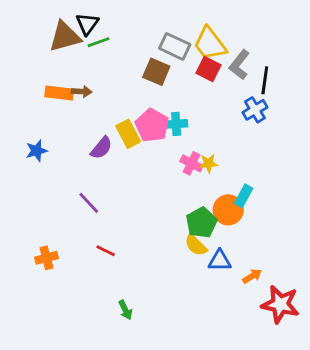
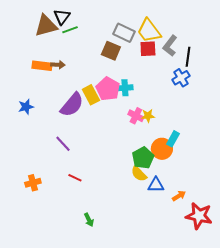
red square: (208, 69) -> (148, 49), turned -30
purple semicircle: (101, 148) -> (72, 105), size x1.5

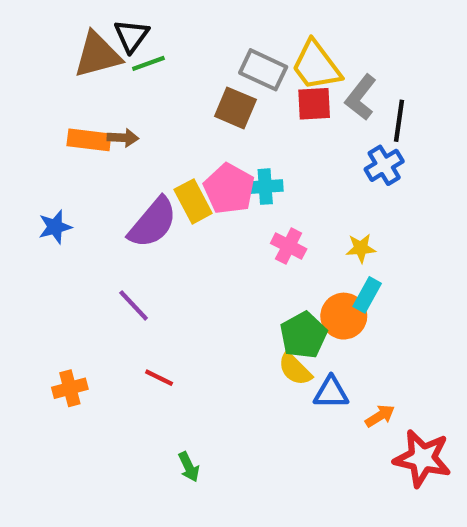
yellow star: (148, 116) -> (361, 248), moved

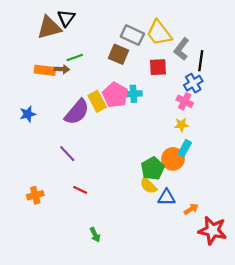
green line: (148, 63) -> (75, 58), moved
red square: (314, 104) -> (158, 67), moved
pink cross: (289, 246) -> (185, 101), moved

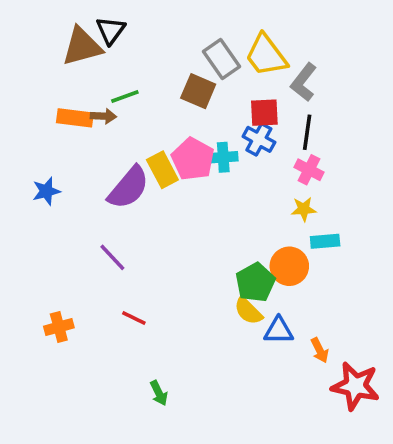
gray rectangle: (132, 35) -> (221, 59), turned 30
black line: (201, 61) -> (307, 132), moved
blue cross: (193, 83) -> (259, 139), moved, turned -30
cyan rectangle: (185, 148) -> (325, 241), moved, turned 56
orange arrow: (191, 209) -> (320, 350), turned 96

